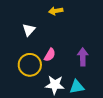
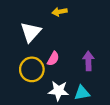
white triangle: (29, 30) -> (31, 32), size x1.5

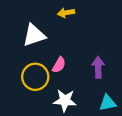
white triangle: (31, 32) -> (34, 35), turned 30
cyan triangle: (82, 93) -> (108, 103), moved

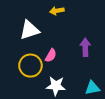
purple arrow: (98, 67) -> (85, 47), moved

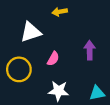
yellow circle: (30, 66) -> (19, 69), moved

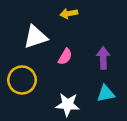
pink semicircle: (53, 59) -> (65, 57), moved
cyan triangle: (97, 93) -> (106, 94), moved

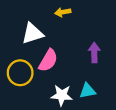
pink semicircle: (65, 57) -> (48, 60), moved, size x1.5
cyan triangle: (106, 94) -> (88, 91), moved

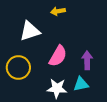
purple arrow: (94, 53) -> (87, 60), moved
pink semicircle: (48, 60) -> (58, 56), moved

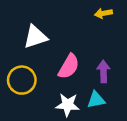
yellow arrow: (58, 11) -> (103, 13), moved

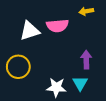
pink semicircle: (69, 66) -> (57, 26), moved, turned 55
cyan triangle: (96, 100) -> (80, 83), turned -49

